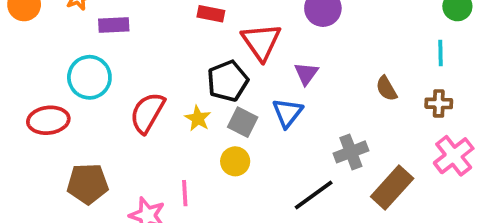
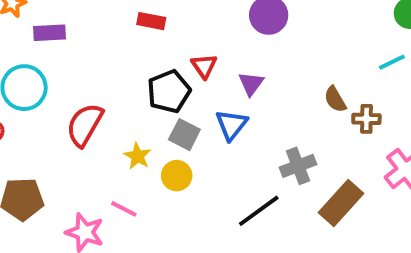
red triangle: (261, 42) -> (204, 66), moved, size x0.6
cyan line: (441, 53) -> (392, 62), turned 65
brown cross: (439, 103) -> (366, 119), moved
yellow star: (198, 118) -> (138, 156), moved
pink line: (185, 193) -> (124, 209), turned -60

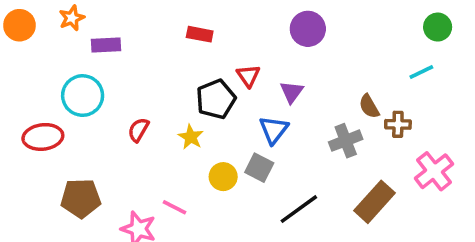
red semicircle: (85, 125) -> (138, 130), size x0.6
gray square: (184, 135) -> (259, 168), moved
yellow star: (138, 156) -> (191, 137), moved
gray cross: (298, 166) -> (346, 141), moved

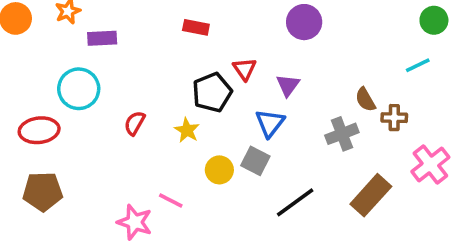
brown pentagon: (81, 198) -> (43, 192), moved

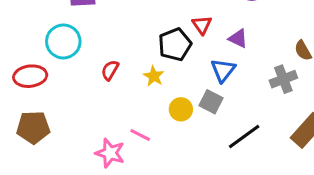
purple triangle: (288, 85) -> (238, 38), turned -40

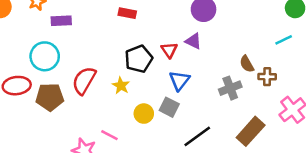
red triangle: (202, 25) -> (169, 50), moved
purple triangle: (238, 38) -> (193, 41), moved
red semicircle: (110, 70) -> (84, 80), size x1.6
brown pentagon: (33, 127) -> (50, 97), moved

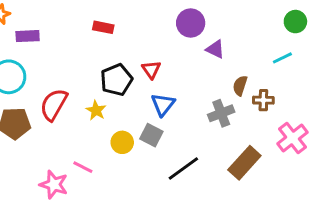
purple triangle: (193, 41) -> (215, 49), moved
brown semicircle: (247, 64) -> (240, 86), turned 48

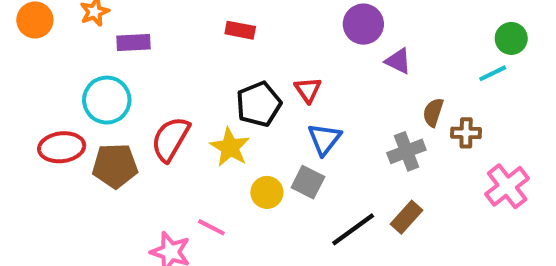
green circle: (295, 22) -> (511, 38), moved
yellow star: (96, 110) -> (230, 147), size x1.4
brown rectangle: (244, 163) -> (406, 217), moved, size x0.7

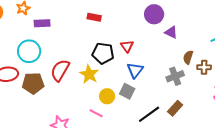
black pentagon: (259, 104) -> (103, 53), turned 30
pink line: (211, 227) -> (96, 113), moved

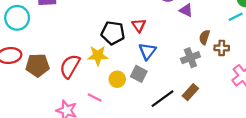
cyan circle: (29, 51) -> (17, 18), moved
red semicircle: (60, 70) -> (70, 66), moved
yellow star: (89, 74) -> (98, 56), turned -30
pink line: (96, 113) -> (95, 98), moved

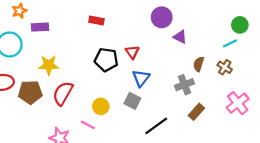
brown cross: (222, 48) -> (225, 67), moved, turned 32
yellow star: (98, 56) -> (49, 65), moved
yellow circle: (117, 79) -> (101, 106), moved
brown rectangle: (190, 92) -> (196, 112), moved

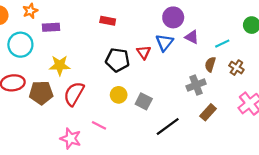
cyan line: (230, 43) -> (222, 44), moved
blue triangle: (141, 78) -> (164, 42), moved
yellow circle: (101, 106) -> (119, 95), moved

